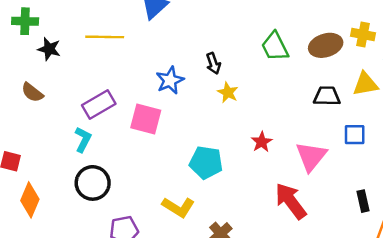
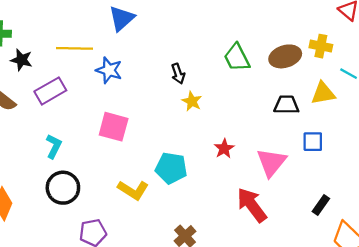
blue star: (170, 80) -> (109, 70), moved, turned -30
purple rectangle: (99, 105) -> (50, 91), moved
black rectangle: (363, 201) -> (321, 205), turned 48
yellow L-shape: (178, 207) -> (133, 190), moved

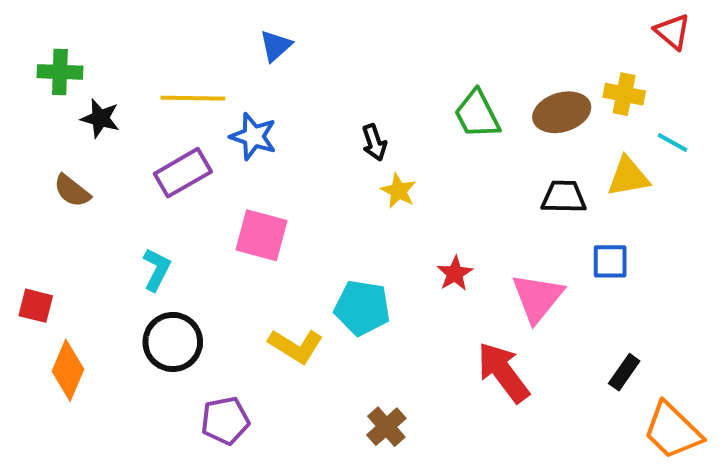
blue triangle: (122, 18) -> (276, 46), size x0.7
purple rectangle: (50, 91) -> (183, 173), moved

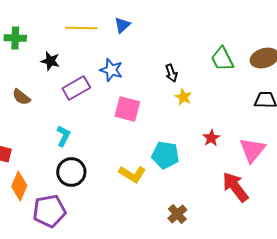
yellow line: (193, 98) -> (81, 28), moved
black star: (100, 118) -> (50, 61), moved
pink square: (261, 235) -> (127, 109), moved
purple pentagon: (225, 421) -> (49, 211), moved, size x1.4

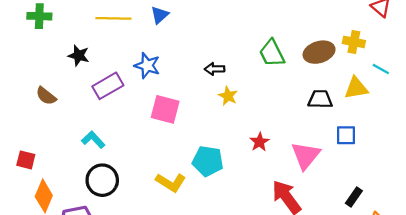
green cross: (15, 38) -> (39, 16), moved
black arrow: (171, 73) -> (215, 69), turned 108
cyan L-shape: (63, 136) -> (93, 140), turned -70

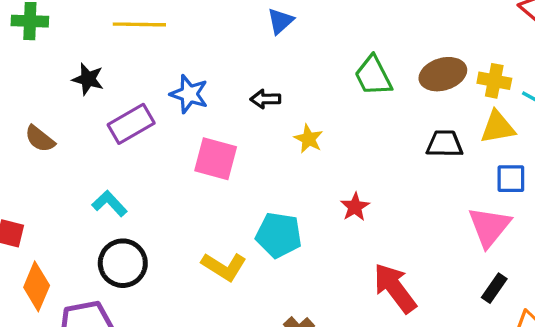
blue triangle: (160, 15) -> (280, 21), moved
yellow cross: (354, 42) -> (494, 81), moved
black arrow: (215, 69) -> (265, 99), moved
blue square: (346, 135) -> (511, 179), moved
pink triangle: (306, 155) -> (489, 227), moved

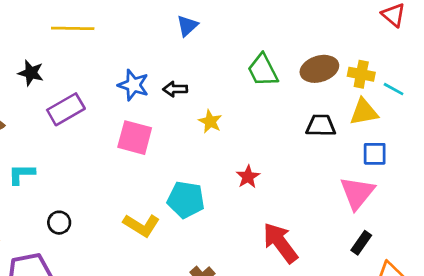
blue star: (189, 94) -> (133, 85), moved
cyan L-shape: (110, 204) -> (21, 174), moved, turned -48
black circle: (123, 263) -> (59, 223), size x0.6

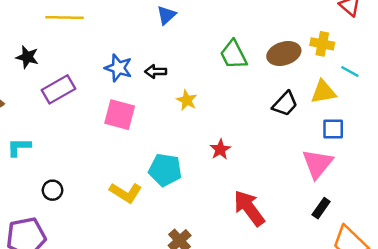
yellow cross: (361, 74) -> (322, 44), moved
black trapezoid: (321, 125) -> (285, 104), turned 132

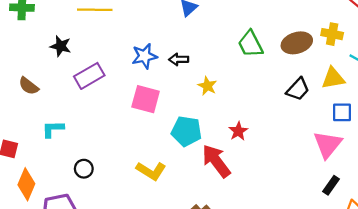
blue star: (118, 68) -> (144, 56), turned -30
cyan pentagon: (165, 170) -> (186, 131), moved
red arrow: (249, 208) -> (216, 161), moved

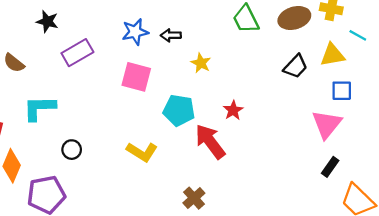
cyan L-shape: (53, 129) -> (39, 108), size x1.4

